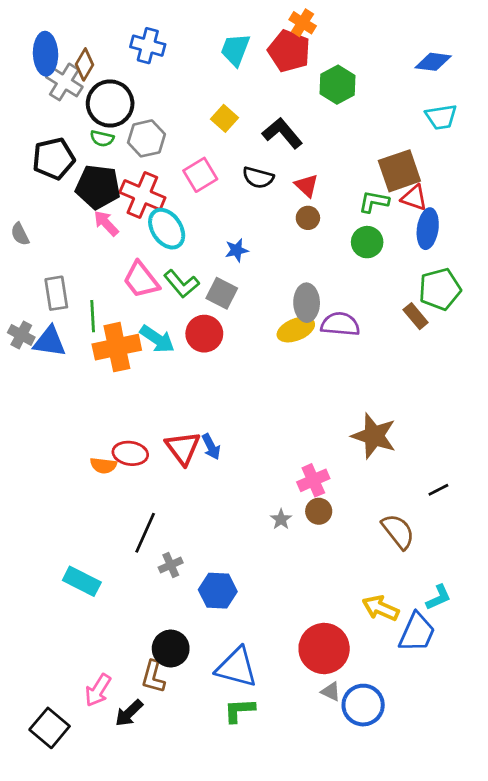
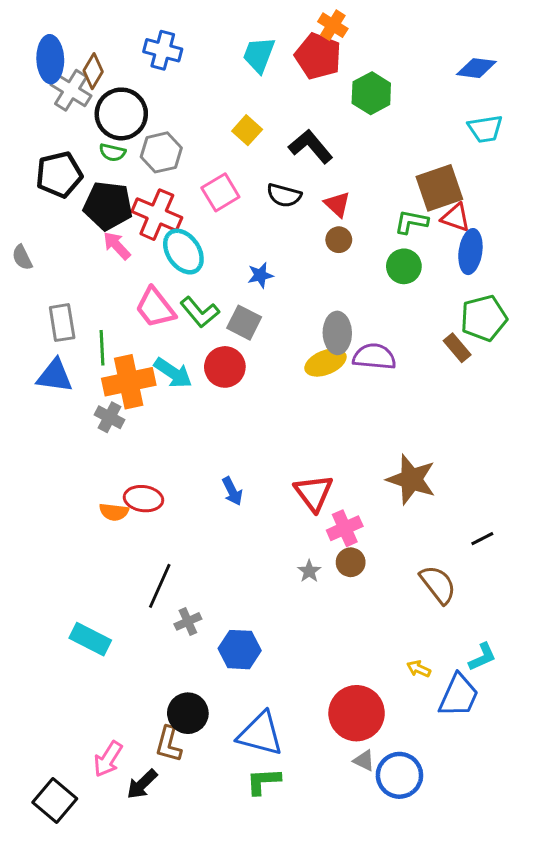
gray cross: (21, 335) -> (109, 417), moved
red triangle: (183, 448) -> (314, 493), moved
yellow arrow: (381, 608) -> (419, 669), size x0.6

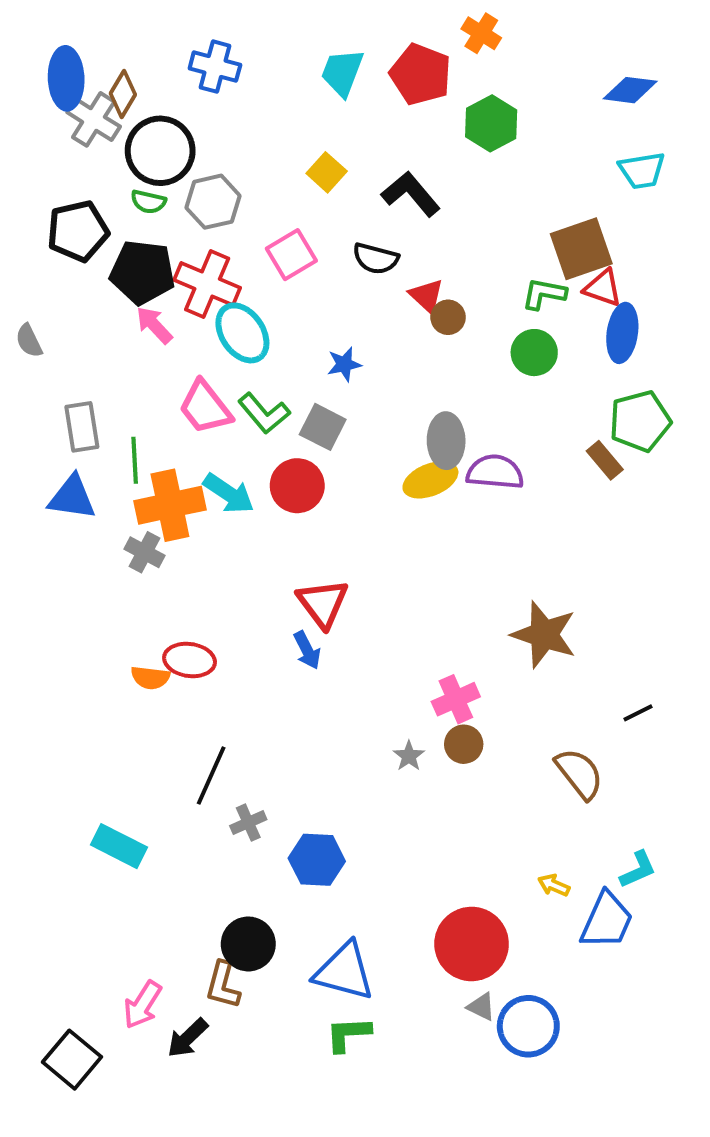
orange cross: (333, 25) -> (481, 33), moved
red triangle: (337, 204) -> (426, 296), moved
red triangle: (314, 493) -> (323, 603), moved

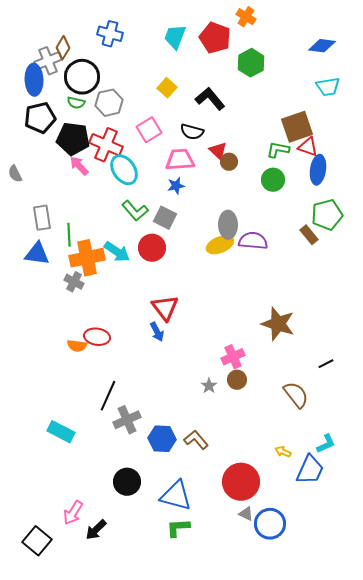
blue ellipse: (66, 78) -> (34, 80), moved
gray cross: (94, 119) -> (48, 61), turned 36
pink trapezoid: (205, 407) -> (180, 160), moved, turned 124
gray cross: (248, 823) -> (127, 420), size x1.5
brown L-shape: (223, 985) -> (196, 440), moved, turned 125

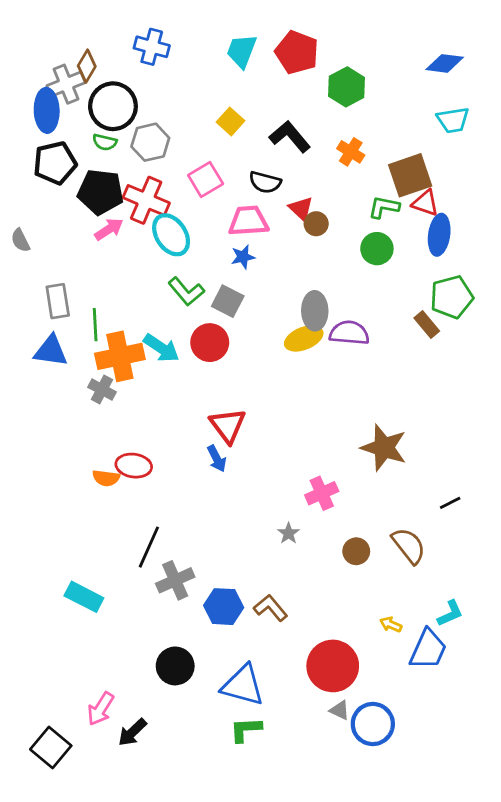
orange cross: (246, 17) -> (351, 152), moved
pink arrow: (79, 166) -> (109, 229), turned 100
brown circle: (237, 380) -> (356, 551), moved

